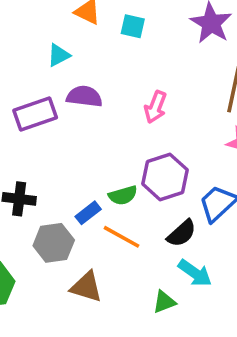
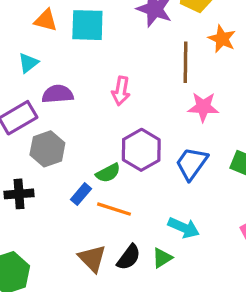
cyan square: (133, 26) -> (87, 25), size x1.6
black semicircle: (182, 233) -> (129, 257), moved
gray hexagon: (54, 243) -> (47, 149), moved
brown triangle: (86, 287) -> (92, 258), turned 40

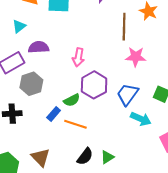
pink arrow: (121, 91) -> (78, 57), moved
cyan arrow: (184, 228) -> (141, 119), moved
brown triangle: (92, 258) -> (41, 157), moved

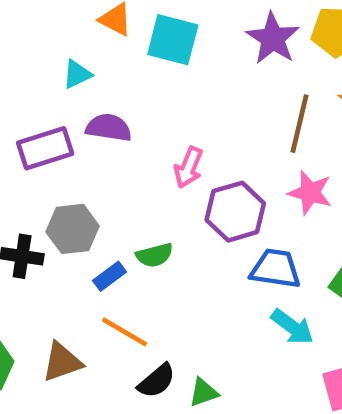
gray hexagon: (31, 84) -> (73, 229), moved
purple hexagon: (94, 85) -> (235, 212), moved
blue trapezoid: (127, 94) -> (276, 269), turned 50
orange line: (75, 124) -> (124, 332), moved
brown triangle: (41, 157) -> (62, 362), turned 42

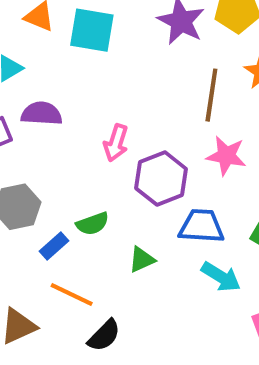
green triangle: (204, 392) -> (142, 260), moved

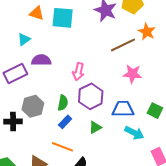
brown line: (211, 95) -> (123, 45), turned 60
purple hexagon: (161, 178) -> (91, 96), moved
green semicircle: (92, 224) -> (63, 103), moved, turned -56
blue rectangle: (54, 246) -> (65, 122), moved

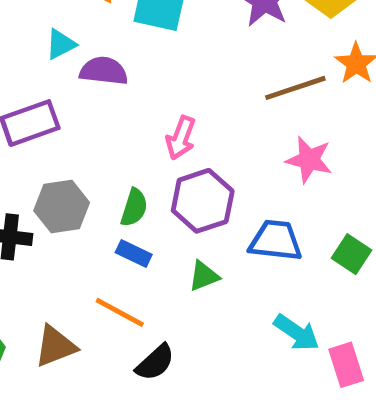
purple semicircle: (41, 60) -> (104, 71), moved
blue rectangle: (65, 122) -> (134, 253), turned 64
cyan arrow: (134, 133) -> (297, 333), moved

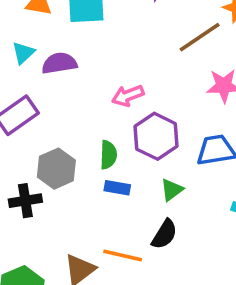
pink arrow: (181, 138) -> (128, 96), turned 64
orange line: (120, 312) -> (123, 255), moved
black semicircle: (155, 362) -> (164, 234), moved

